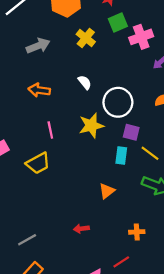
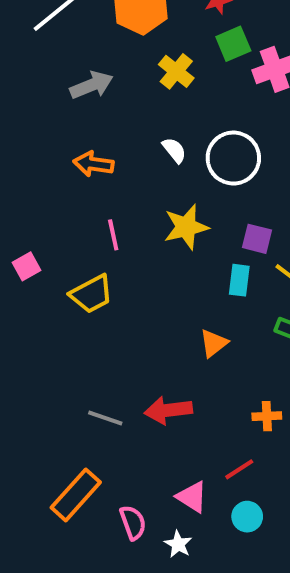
white circle: (118, 102) -> (233, 158), moved
red arrow: (81, 229) -> (168, 410), size x1.6
gray line: (27, 240) -> (105, 418), moved, turned 48

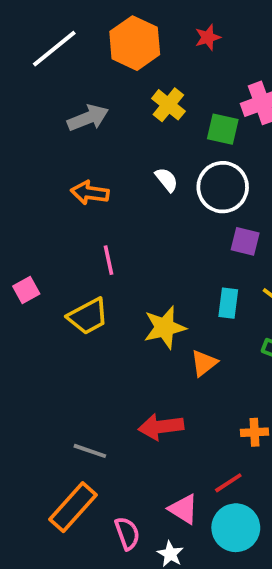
green square: (233, 44) -> (223, 129), moved, turned 36
yellow star: (186, 227) -> (165, 327), moved
purple square: (257, 239) -> (245, 241), moved
gray line: (105, 418) -> (90, 451), moved
cyan circle: (247, 517) -> (236, 528), size x1.6

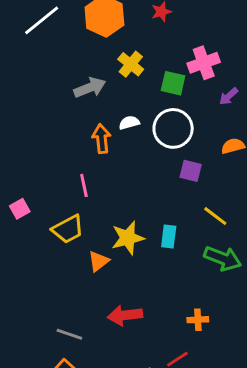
gray arrow: (88, 118) -> (90, 88), moved
white semicircle: (167, 180) -> (129, 123), turned -66
orange arrow: (90, 193) -> (101, 139), moved, turned 76
cyan rectangle: (228, 303) -> (169, 236), moved
orange triangle: (204, 363) -> (99, 261), moved

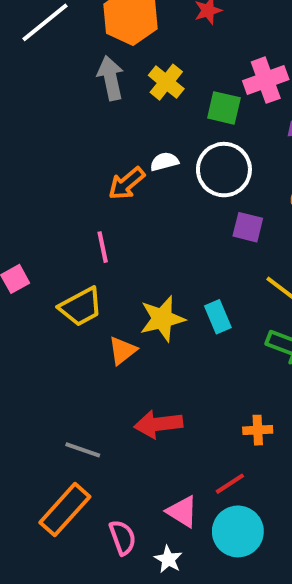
gray arrow: (90, 88) -> (111, 78), moved, turned -80
orange arrow: (101, 139) -> (126, 183), turned -124
cyan rectangle: (169, 236) -> (218, 317), turned -30

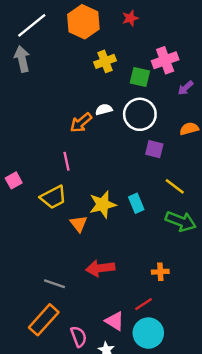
gray arrow: (111, 78) -> (22, 59), moved
yellow cross: (166, 82) -> (105, 61), turned 30
orange triangle: (123, 351) -> (79, 224), turned -30

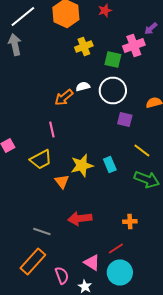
purple arrow: (186, 88) -> (151, 28), moved

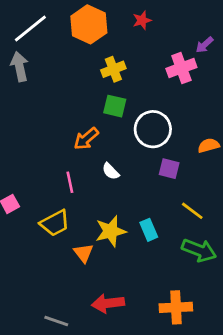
green square: (113, 60) -> (115, 106), moved
white semicircle: (83, 86) -> (111, 171), moved, turned -120
orange cross: (130, 222) -> (176, 307), size x1.6

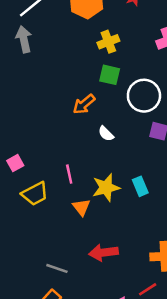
pink line: (70, 182) -> (69, 174), moved
yellow trapezoid: (55, 223) -> (35, 194), moved

